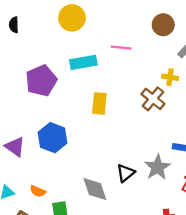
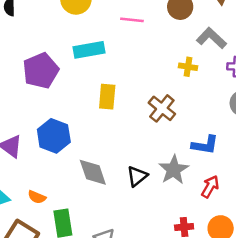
pink line: (121, 48) -> (132, 20), moved
brown cross: (153, 99) -> (162, 108), moved
gray diamond: (95, 189) -> (93, 172), moved

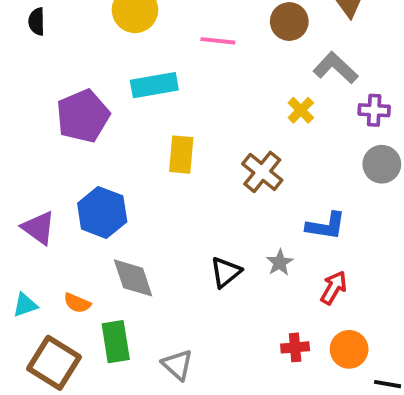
yellow cross: (188, 67) -> (301, 110), turned 36
gray star: (174, 170) -> (280, 263), size x0.6
gray diamond: (93, 172) -> (133, 278), moved

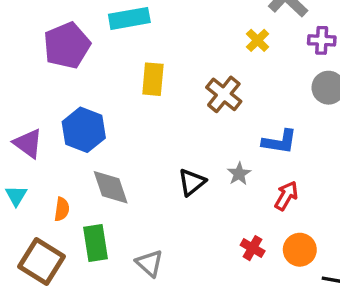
orange semicircle: (77, 303) -> (62, 209), turned -105
cyan triangle: (25, 305) -> (16, 196), moved, turned -40
red cross: (295, 347) -> (253, 248), turned 35

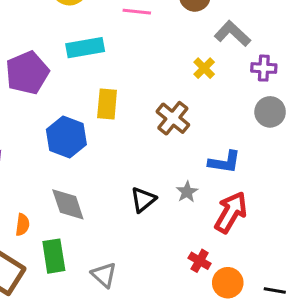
blue hexagon: (84, 130) -> (66, 137), moved
red arrow: (286, 196) -> (231, 212), size x1.5
orange circle: (300, 250) -> (228, 283), moved

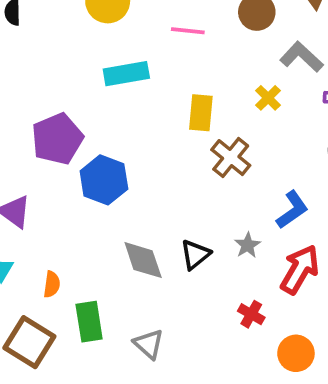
purple pentagon: (27, 73) -> (57, 139), moved
yellow rectangle: (107, 104) -> (201, 113), moved
blue L-shape: (225, 162) -> (292, 210), turned -44
gray diamond: (68, 204) -> (143, 260), moved
red cross: (200, 261) -> (251, 314), moved

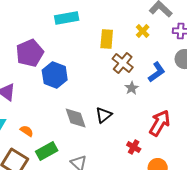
blue L-shape: (292, 210) -> (157, 72), moved
gray star: (247, 245) -> (132, 88), moved
orange semicircle: (52, 284) -> (27, 131), turned -64
green rectangle: (89, 322) -> (47, 151), turned 70

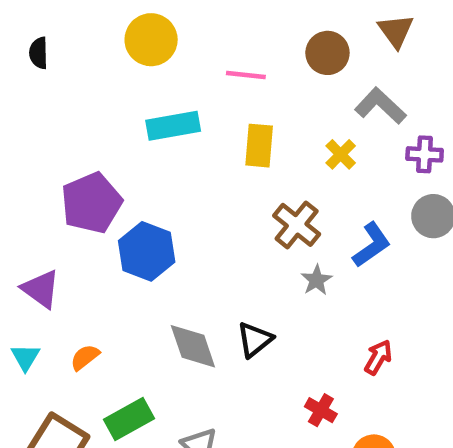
yellow rectangle: (107, 39) -> (259, 146), moved
red arrow: (160, 123) -> (378, 357), size x0.6
orange semicircle: (27, 131) -> (85, 357), moved, turned -72

